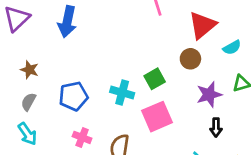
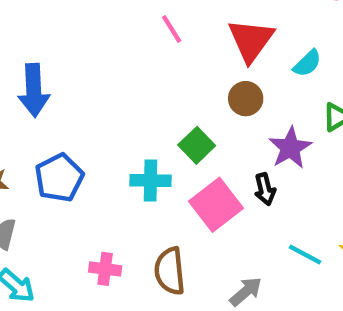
blue pentagon: (73, 96) -> (59, 178), moved
black arrow: (216, 127) -> (265, 189), moved

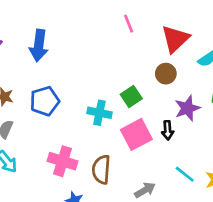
pink cross: (105, 269) -> (62, 161), size x1.5

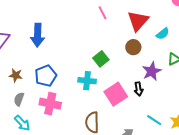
green square: (131, 96) -> (101, 59), moved
pink cross: (62, 161) -> (50, 104), moved

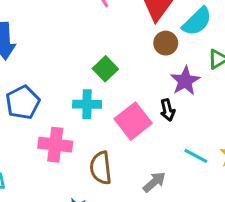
cyan semicircle: (163, 34) -> (197, 21), size x1.5
brown circle: (133, 47) -> (166, 43), moved
pink cross: (50, 104) -> (55, 145), moved

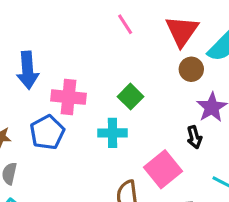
pink square: (133, 121) -> (163, 169), moved
pink cross: (55, 145) -> (69, 97), moved

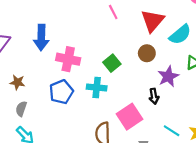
brown circle: (191, 69) -> (147, 53), moved
blue pentagon: (47, 132) -> (61, 92), moved

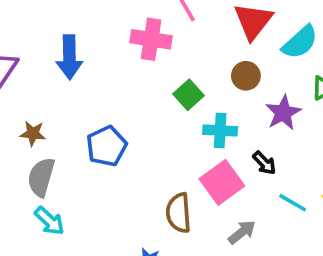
pink cross: (68, 59) -> (151, 39), moved
cyan cross: (97, 87) -> (220, 130), moved
black arrow: (154, 96) -> (264, 163), moved, turned -32
gray semicircle: (21, 109) -> (41, 177), size x1.5

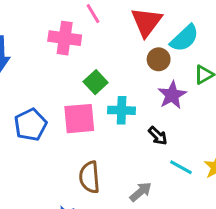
brown circle: (246, 76) -> (159, 59), moved
pink square: (222, 182) -> (79, 119), moved, turned 32

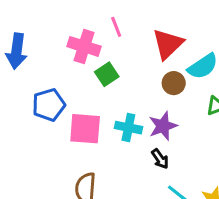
green square: (96, 82) -> (107, 74), moved
purple star: (172, 95) -> (163, 126), moved
blue pentagon: (31, 125) -> (49, 105), moved

